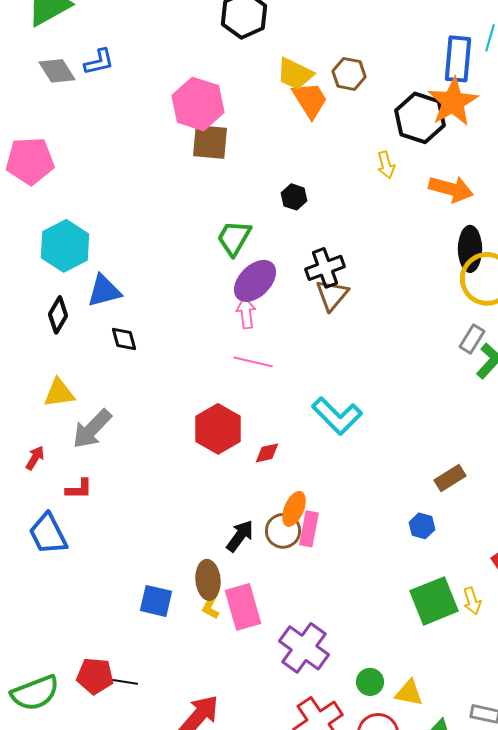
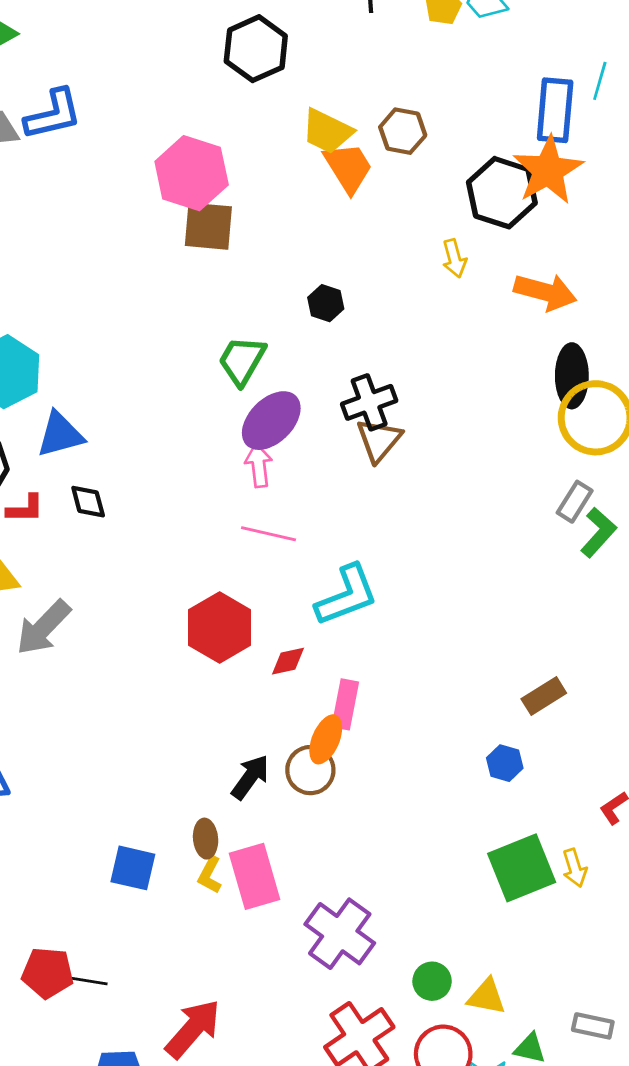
blue L-shape: (99, 62) -> (53, 114), size x1.4
cyan L-shape: (337, 416) -> (347, 595), moved, turned -66
red L-shape: (79, 489) -> (25, 509), moved
pink rectangle: (309, 529) -> (345, 704), moved
brown ellipse: (208, 580) -> (206, 839), size x0.7

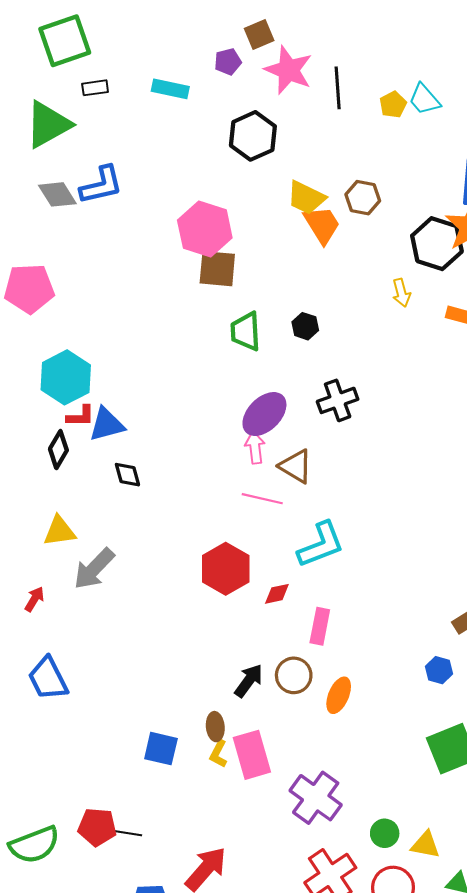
green trapezoid: (242, 360) -> (246, 331), moved, turned -33
brown triangle: (379, 440) -> (296, 466), moved, turned -39
red L-shape: (25, 509) -> (80, 416), moved
orange ellipse: (326, 739) -> (339, 695), moved

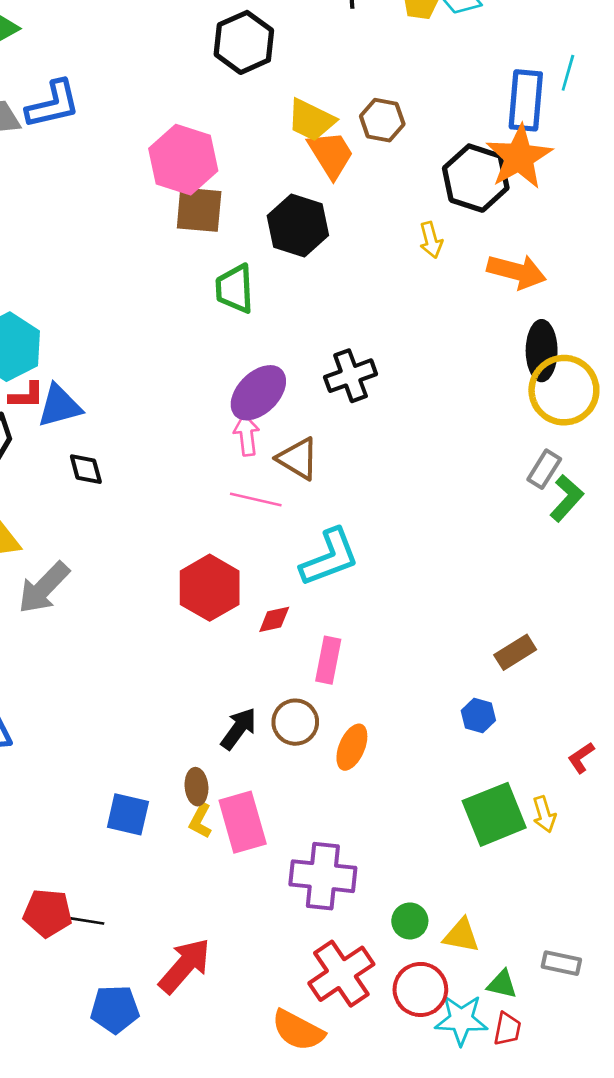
black hexagon: (305, 326) -> (298, 225), moved, size x1.8
purple cross: (316, 798) -> (323, 876), turned -30

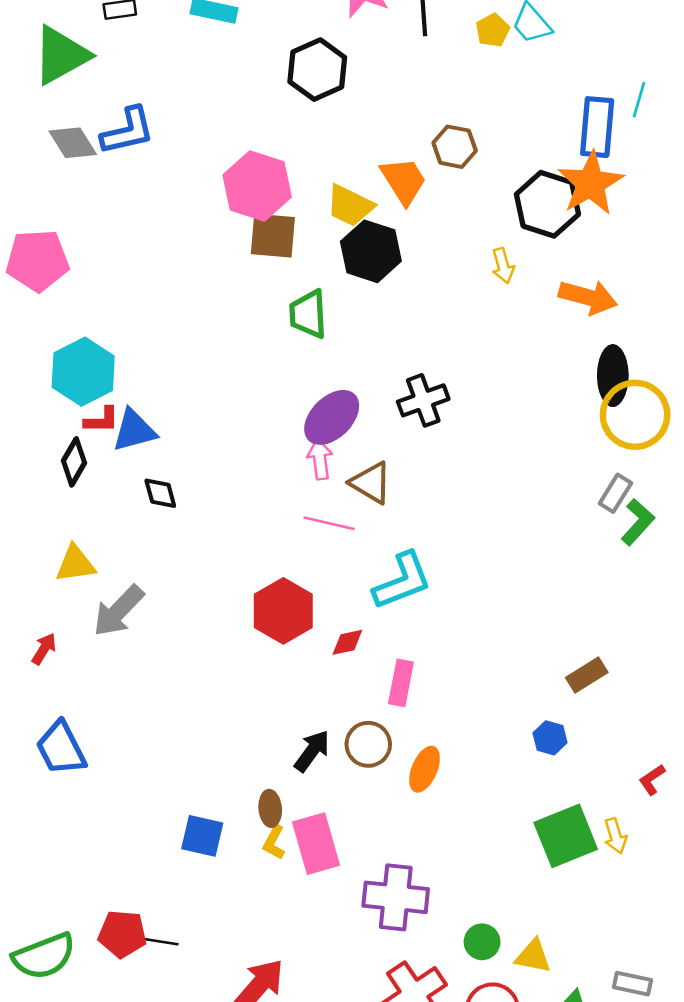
yellow trapezoid: (311, 120) -> (350, 206), moved

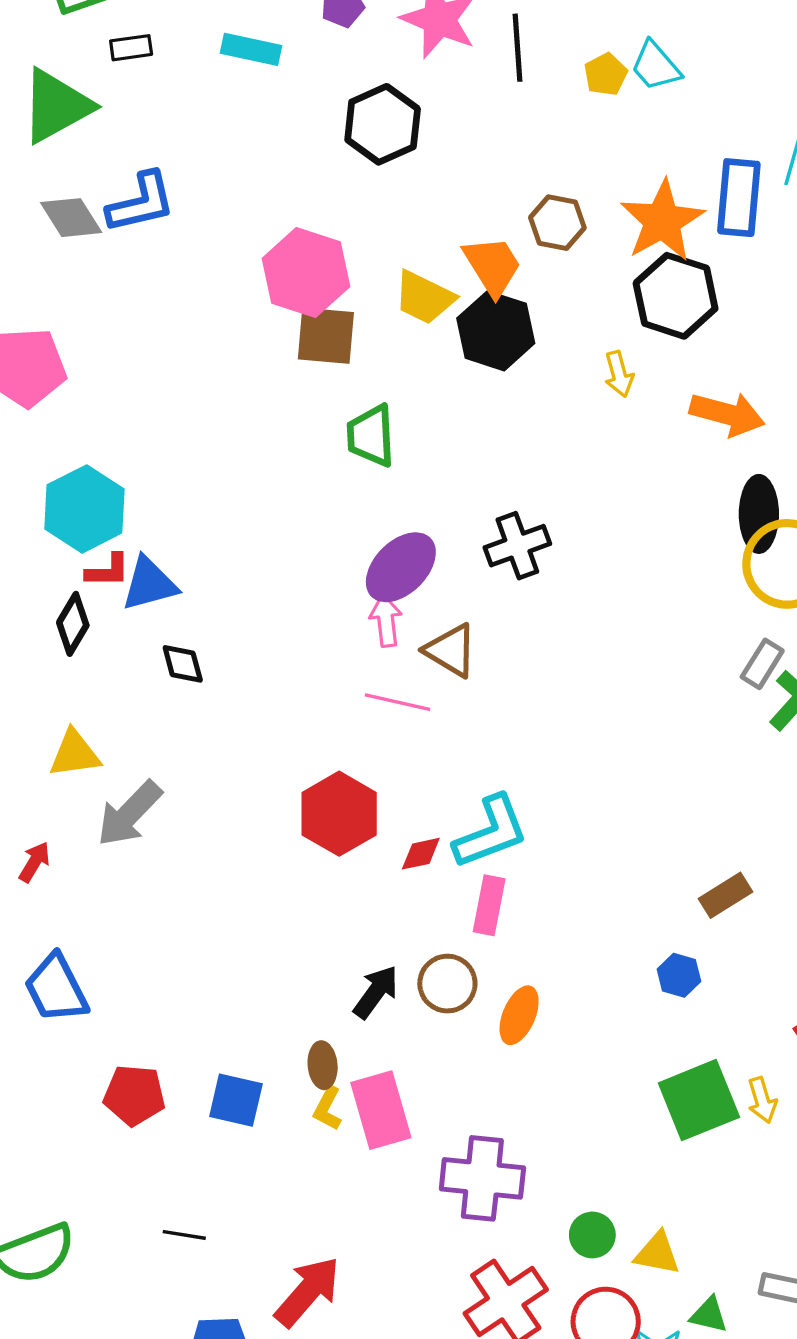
orange star: (591, 183) -> (662, 221), moved
black hexagon: (371, 251) -> (496, 331), moved
cyan L-shape: (402, 581) -> (491, 832), moved
red pentagon: (122, 934) -> (134, 1095), moved

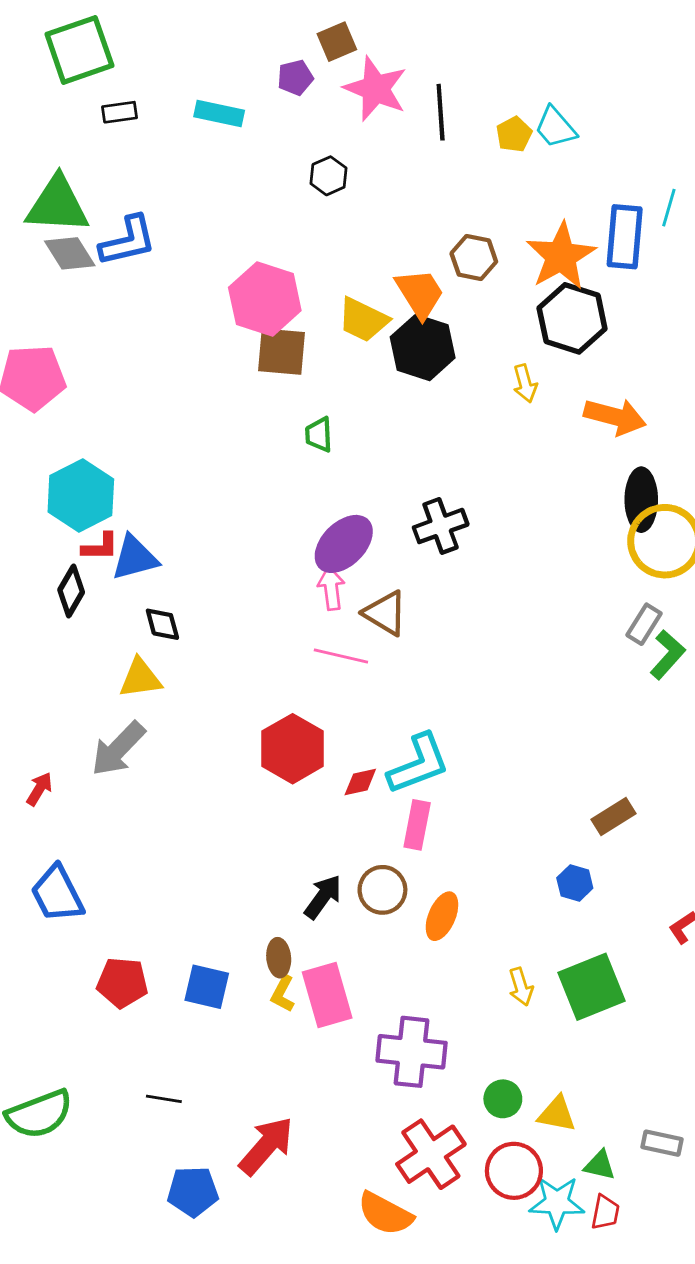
green triangle: (56, 106) -> (57, 205), moved, turned 32
black hexagon: (383, 124) -> (329, 176), size x0.6
green trapezoid: (371, 436) -> (319, 435), size x0.7
yellow triangle: (74, 754) -> (140, 678), moved
yellow arrow: (762, 1100) -> (521, 987), moved

